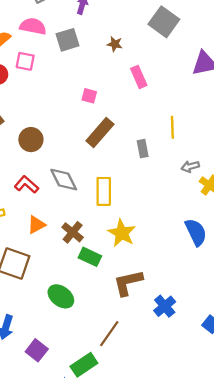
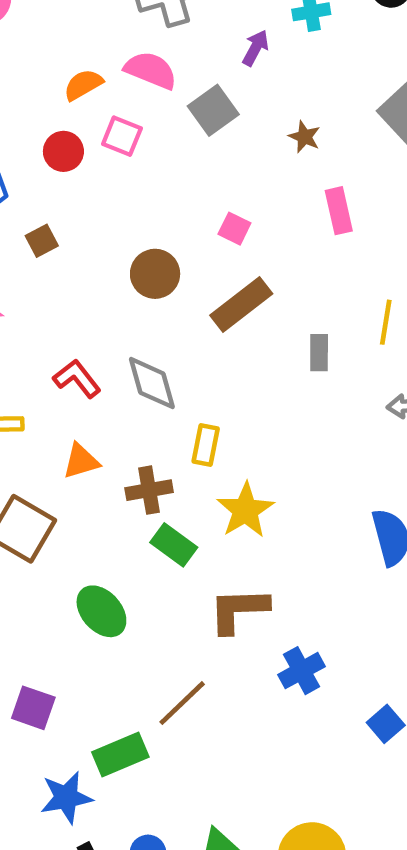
gray square: (67, 40) -> (213, 110), turned -30
brown circle: (31, 140) -> (155, 274), moved
yellow rectangle: (104, 191) -> (206, 445), moved, size x0.7
brown cross: (73, 232) -> (149, 490), turned 30
purple square: (37, 350) -> (33, 708), turned -30

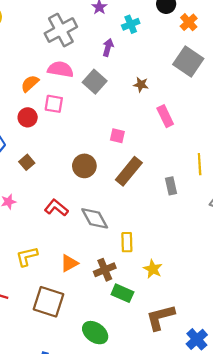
red L-shape: (77, 379) -> (56, 208), moved
yellow star: (245, 510) -> (153, 269), size x0.7

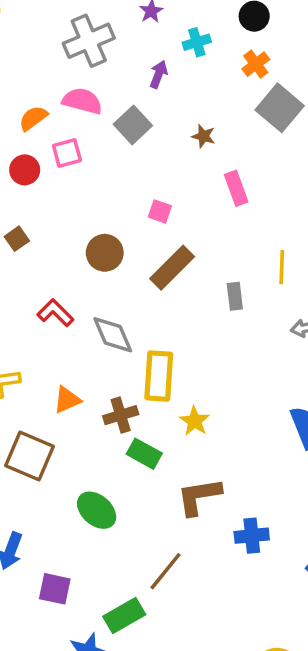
orange cross: (189, 22) -> (256, 64), moved
pink square: (54, 104) -> (67, 153), turned -30
yellow rectangle: (127, 242) -> (159, 376), size x1.6
blue cross: (197, 339) -> (252, 536), turned 30

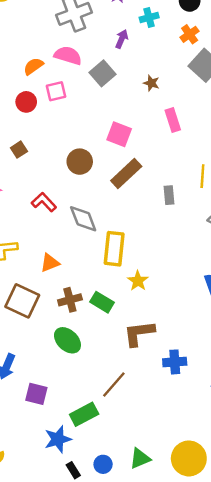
pink square: (160, 211) -> (119, 134), size x1.5
brown cross: (121, 415) -> (70, 300), moved

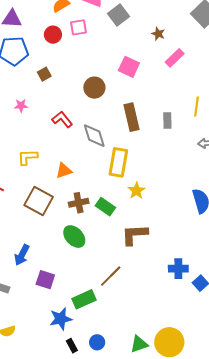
brown star: (151, 83) -> (158, 34), moved
pink rectangle: (173, 120) -> (175, 58), turned 60
brown rectangle: (126, 174) -> (132, 117), moved, turned -64
blue cross: (175, 362) -> (178, 269), moved
green triangle: (140, 458) -> (139, 344), moved

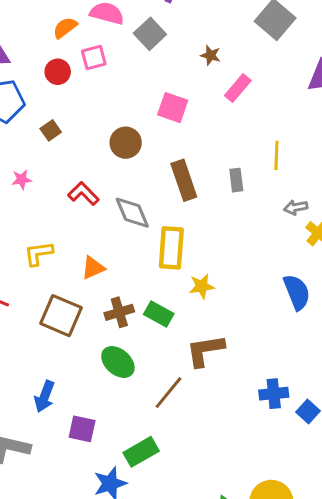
yellow star: (137, 191) -> (202, 286), turned 30
brown line: (111, 276) -> (169, 393), moved

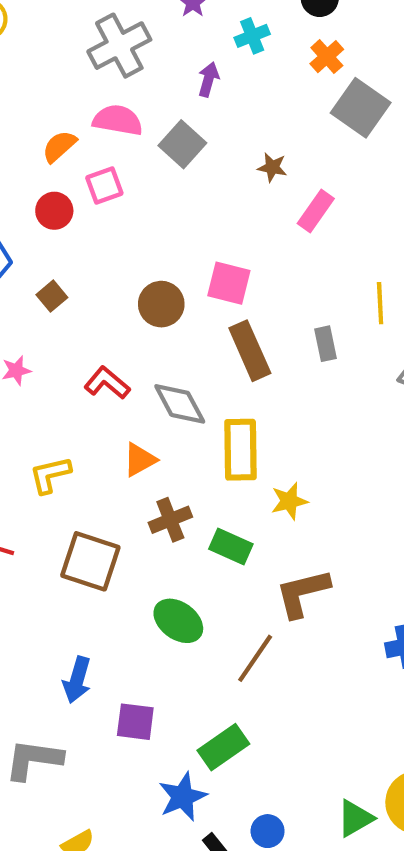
pink square: (173, 108) -> (229, 283), moved
orange triangle: (93, 268) -> (140, 460), moved
brown cross: (119, 312) -> (170, 520), moved

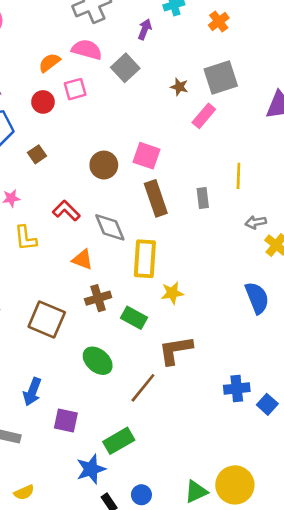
gray square: (361, 108) -> (221, 78), moved, turned 32
orange triangle: (140, 460) -> (82, 260), turned 45
yellow L-shape: (50, 475) -> (26, 238), moved, turned -88

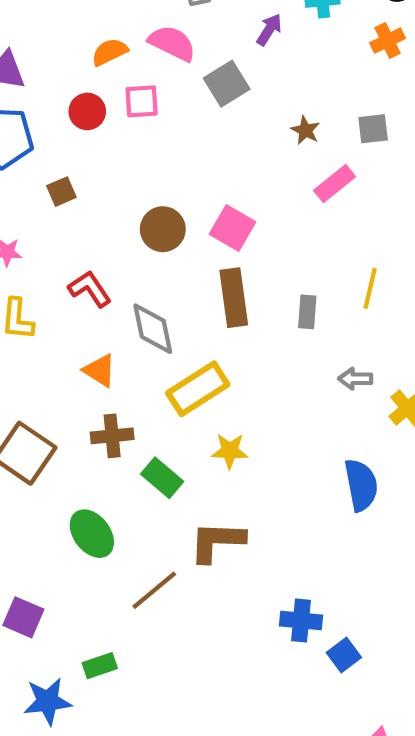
gray square: (221, 78) -> (373, 129), size x0.6
gray arrow: (256, 222) -> (355, 379), moved
yellow rectangle: (145, 259) -> (198, 389), turned 42
green rectangle: (119, 441) -> (100, 666), size x0.7

